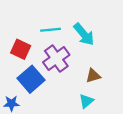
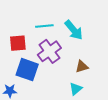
red square: (21, 49) -> (18, 43), turned -30
blue square: (31, 79) -> (27, 70), turned -30

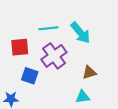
blue square: (27, 70) -> (30, 76), size x0.7
cyan triangle: (76, 89) -> (83, 97), turned 32

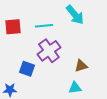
cyan arrow: (80, 33) -> (75, 15), moved
red square: (20, 47) -> (13, 27), moved

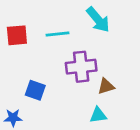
purple cross: (49, 51) -> (81, 67), moved, turned 30

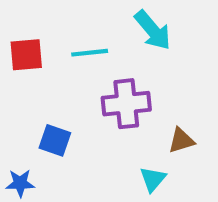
brown triangle: (106, 86) -> (181, 140), moved
cyan triangle: (98, 115) -> (153, 179), turned -42

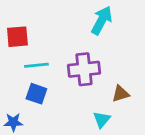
cyan arrow: (153, 30) -> (102, 20), turned -112
cyan line: (90, 53) -> (36, 65), moved

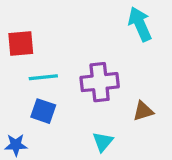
cyan arrow: (102, 20) -> (140, 24), moved, turned -52
cyan triangle: (102, 120) -> (103, 142), moved

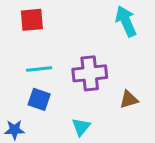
red square: (21, 43) -> (32, 20), moved
cyan triangle: (103, 142) -> (81, 127), moved

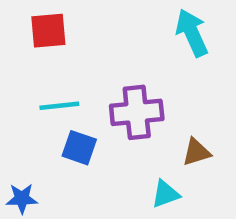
blue square: (39, 99) -> (79, 148), moved
cyan triangle: (81, 127) -> (165, 194), moved, turned 30

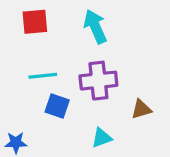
cyan arrow: (192, 33) -> (95, 27), moved
cyan triangle: (165, 194) -> (102, 138), moved

